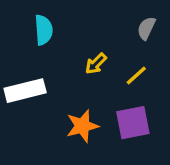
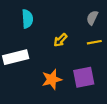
yellow line: (136, 75) -> (94, 42), moved, turned 32

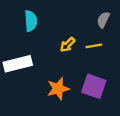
yellow line: (94, 42) -> (94, 46), moved
purple square: (84, 77) -> (94, 86), turned 30

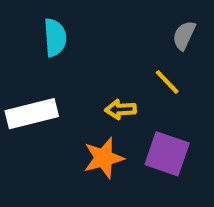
yellow arrow: (68, 45) -> (121, 109), moved, turned 42
yellow line: (94, 46) -> (167, 82), turned 56

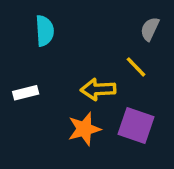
yellow arrow: (121, 109) -> (98, 89), size x1.4
white rectangle: (32, 114) -> (26, 93), size x0.6

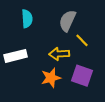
gray semicircle: (150, 29) -> (67, 21), moved, size x1.5
white rectangle: (26, 93) -> (16, 56), size x1.5

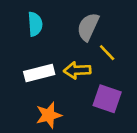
white rectangle: (16, 56) -> (39, 73), moved
orange star: (51, 78) -> (49, 115), moved

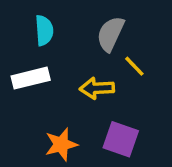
white rectangle: (39, 73) -> (31, 78), moved
purple square: (107, 99) -> (121, 139), moved

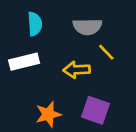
gray semicircle: (111, 34) -> (87, 27), turned -116

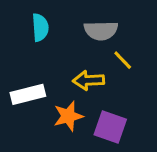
white rectangle: (24, 62) -> (28, 94), moved
orange star: (48, 114) -> (68, 116), moved

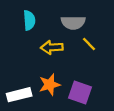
yellow arrow: (88, 80) -> (52, 47), moved
white rectangle: (28, 94) -> (19, 95), moved

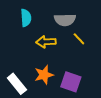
white rectangle: (19, 95) -> (17, 84), turned 65

